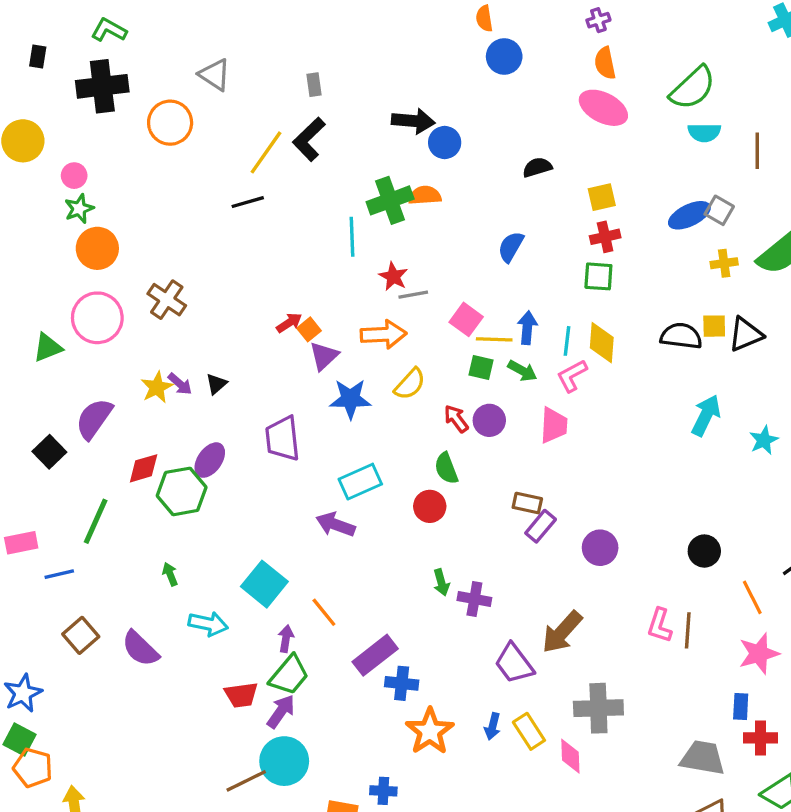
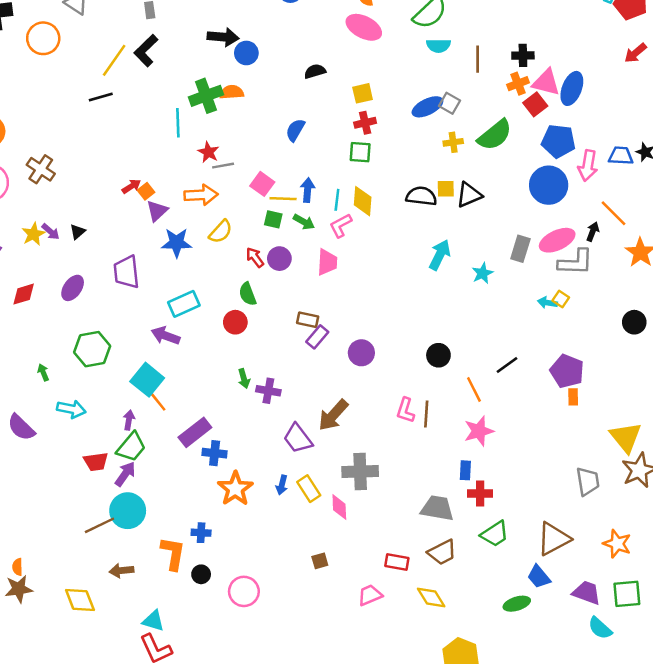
green hexagon: (182, 491) -> (92, 349), moved
cyan square: (264, 584) -> (147, 380), moved

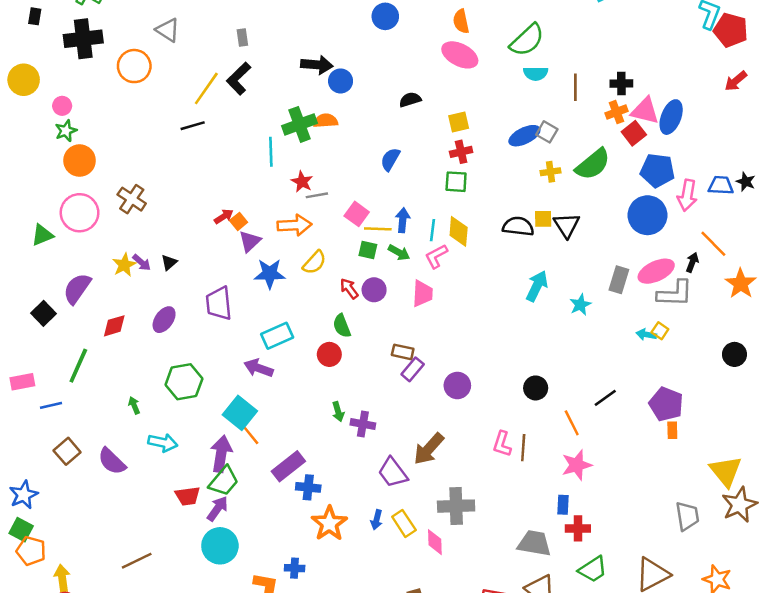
black triangle: (469, 195) -> (567, 225), turned -40
purple arrow: (129, 420) -> (221, 454), size x1.8
brown line: (100, 525) -> (137, 561), moved

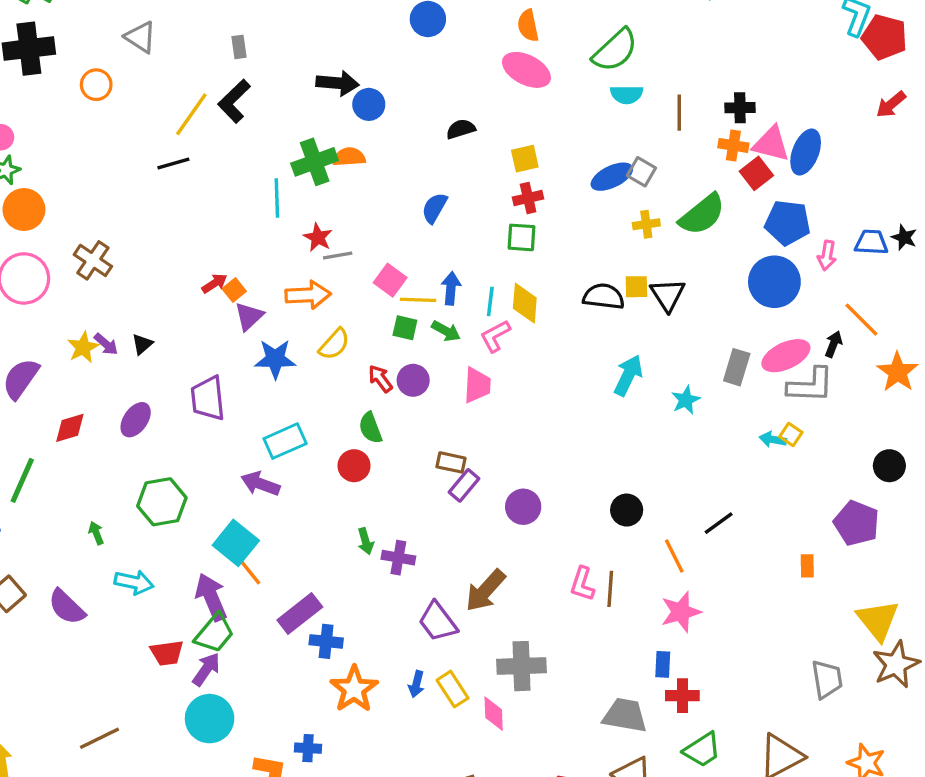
orange circle: (134, 66) -> (96, 85), size x0.7
orange cross: (616, 112) -> (733, 145), turned 30
pink arrow: (687, 195) -> (827, 255), size x0.7
purple pentagon: (666, 404) -> (857, 523), moved
purple arrow: (221, 454) -> (211, 597), turned -32

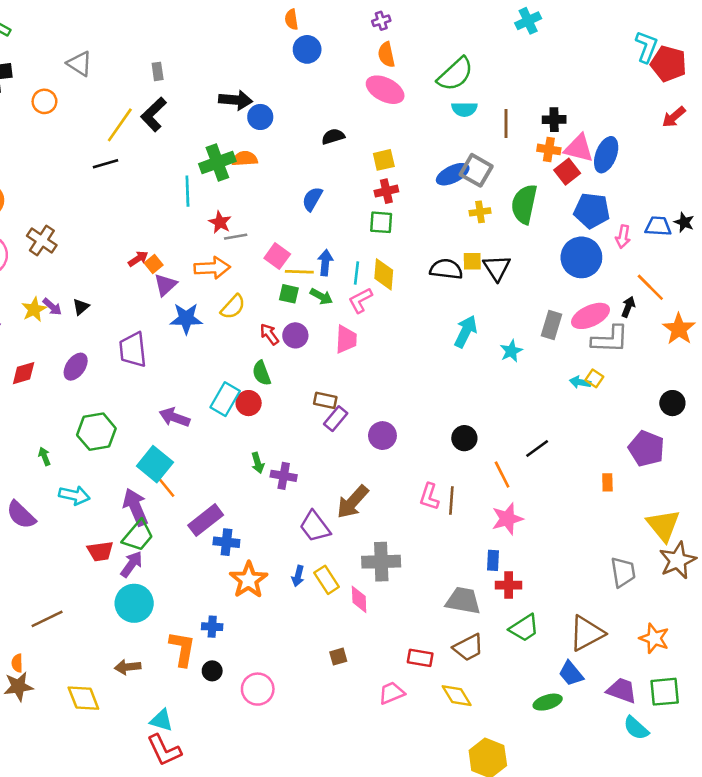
gray square: (641, 172) -> (476, 170), size x1.4
green semicircle: (702, 214) -> (524, 204), turned 141
cyan rectangle: (285, 441) -> (225, 399), moved, turned -36

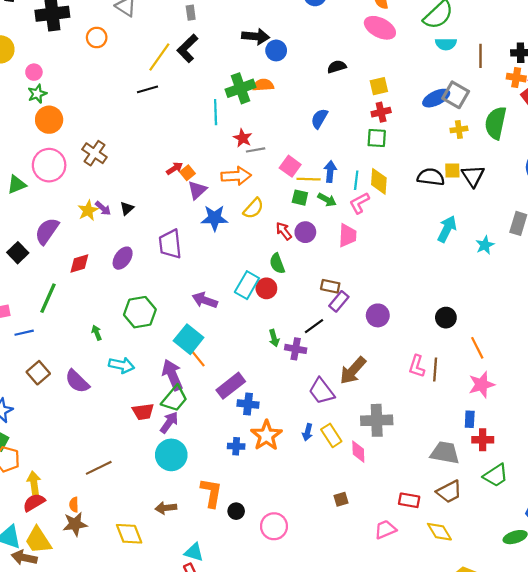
black line: (537, 449) -> (314, 326), moved
blue cross: (212, 627) -> (236, 446), moved

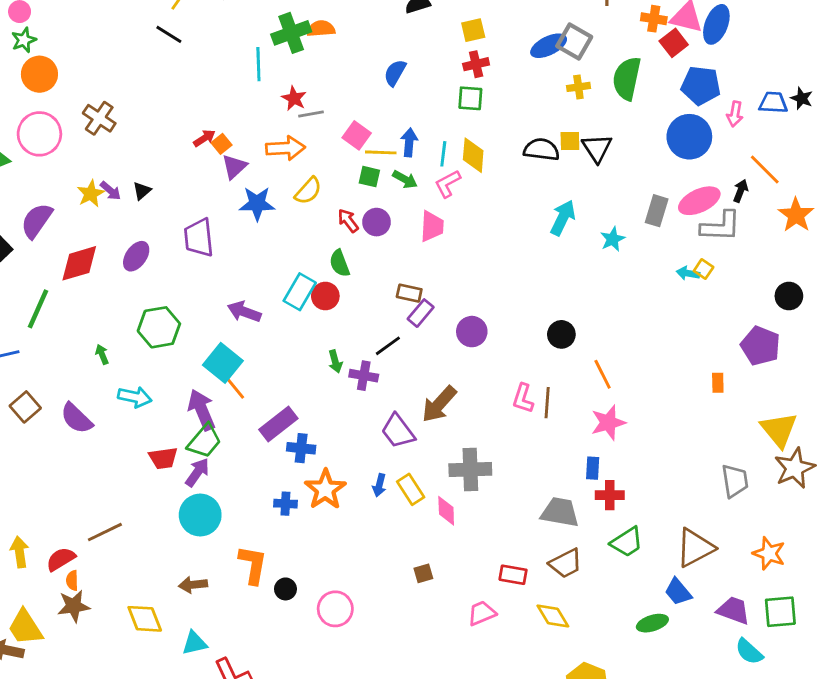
black line: (147, 89) -> (169, 34), turned 48
red diamond: (79, 263) -> (79, 263), size x1.4
red semicircle: (34, 502) -> (61, 559), moved
cyan triangle: (194, 552) -> (194, 643), moved, turned -30

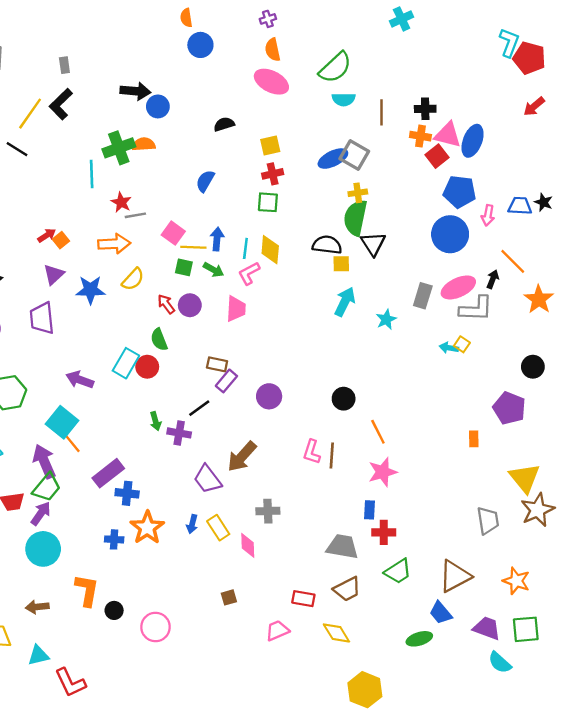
green semicircle: (627, 78) -> (355, 218), moved
yellow square: (570, 141) -> (341, 264), moved
purple triangle: (234, 167) -> (54, 274), moved
gray cross: (470, 470) -> (268, 511), size x0.7

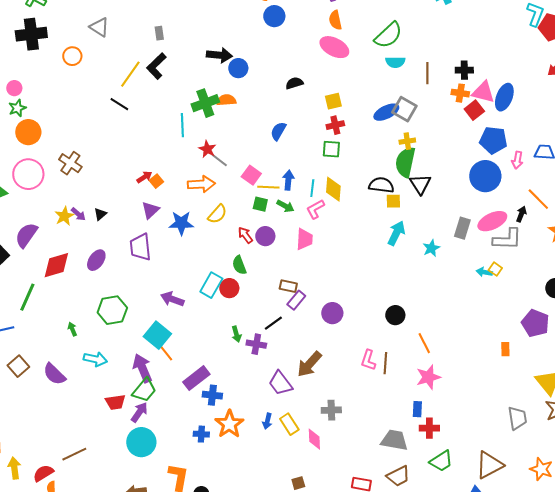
gray line: (135, 215) -> (219, 160), turned 48

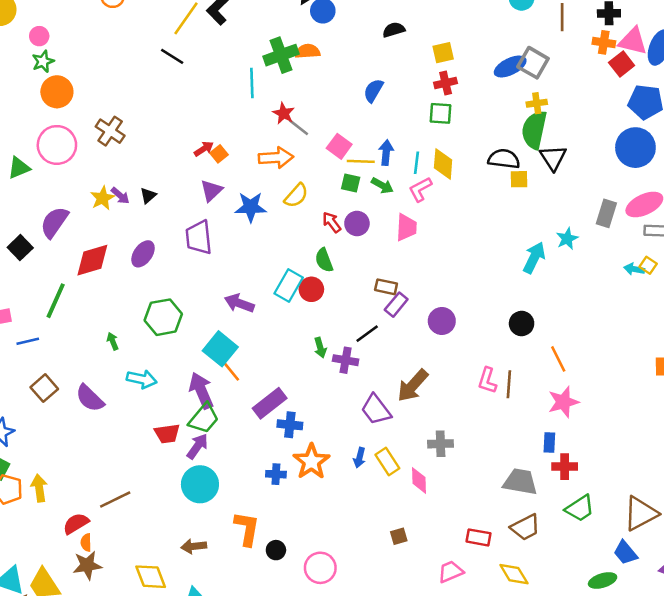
cyan arrow: (396, 233) -> (534, 258), moved
yellow arrow: (14, 468) -> (39, 488), moved

